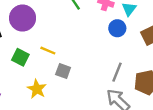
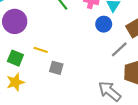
gray line: (117, 72) -> (119, 49), moved, turned 30
yellow star: (37, 89) -> (15, 82), moved, turned 30

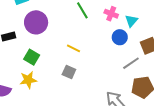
yellow line: (41, 50) -> (74, 48), moved

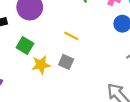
yellow star: (28, 80) -> (41, 65), moved

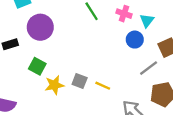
yellow line: (71, 36) -> (103, 86), moved

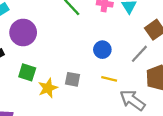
blue circle: (135, 40) -> (102, 50), moved
yellow line: (103, 86) -> (109, 79), moved

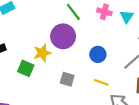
purple circle: (23, 32) -> (63, 36), moved
yellow star: (48, 88) -> (42, 53), moved

